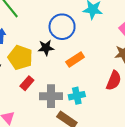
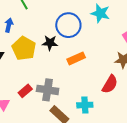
red rectangle: (27, 83) -> (25, 91), moved
cyan cross: (77, 96) -> (85, 105), moved

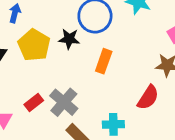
orange rectangle: (76, 58) -> (104, 61), turned -48
gray cross: (48, 90) -> (64, 102), turned 30

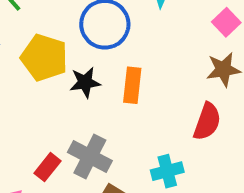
black star: (69, 39) -> (85, 82), moved
yellow pentagon: (34, 45) -> (44, 58), moved

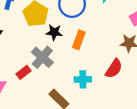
gray cross: (90, 157) -> (42, 57), moved
cyan cross: (167, 171) -> (83, 79), moved

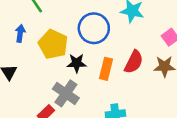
red semicircle: (114, 69) -> (134, 62), moved

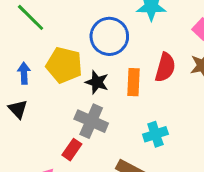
blue arrow: (20, 33) -> (24, 73), moved
black star: (77, 63) -> (97, 82), turned 30

